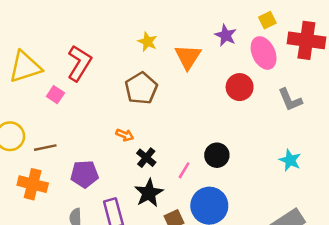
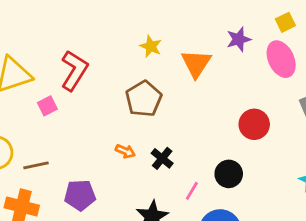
purple star: (226, 35) -> (239, 39), turned 30
red circle: (240, 87) -> (254, 124), moved
pink square: (55, 95) -> (47, 106), turned 30
black cross: (146, 158) -> (162, 158), moved

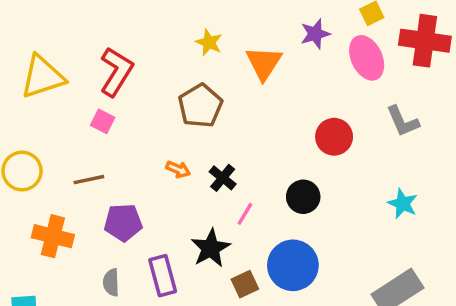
pink square: (47, 106) -> (103, 121), moved, turned -36
brown line: (36, 165) -> (89, 180), moved
pink line: (192, 191) -> (245, 214), moved

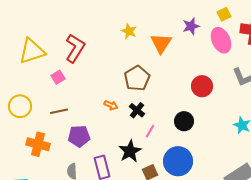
brown pentagon: (200, 106) -> (137, 78), moved
pink square: (103, 121) -> (58, 77), moved, turned 32

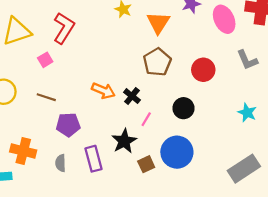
brown pentagon: (137, 78) -> (157, 62), moved
orange arrow: (111, 105) -> (103, 91), size x1.5
brown line: (59, 111) -> (46, 97), turned 30
orange cross: (38, 144) -> (23, 151), moved

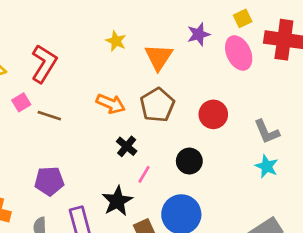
gray L-shape: (247, 60) -> (267, 132), moved
orange arrow: (103, 91) -> (111, 104), moved
brown line: (46, 97) -> (49, 116), moved

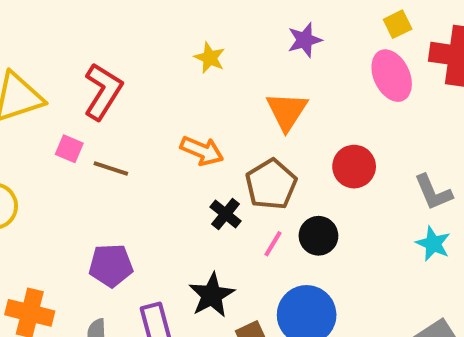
purple star: (199, 34) -> (305, 40), moved
orange triangle: (159, 57) -> (287, 111), moved
pink square: (21, 102) -> (69, 149), turned -36
brown pentagon: (157, 105) -> (271, 184), moved
pink line: (144, 174) -> (273, 244), moved

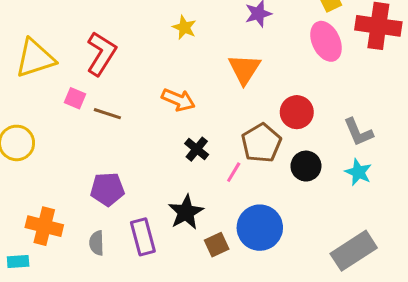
brown pentagon: (271, 184) -> (261, 143), moved
black circle: (318, 236) -> (306, 166), moved

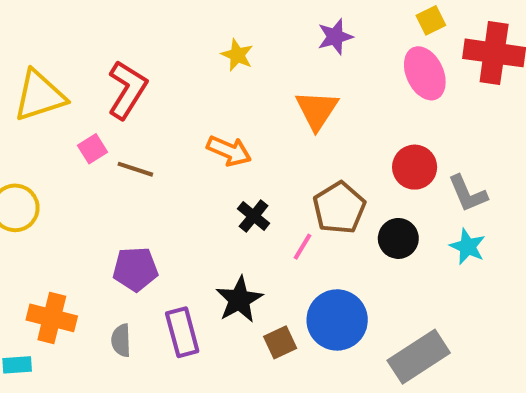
pink square: (75, 98) -> (93, 149), turned 35
red circle: (297, 112) -> (415, 167), moved
gray rectangle: (354, 251) -> (419, 357), moved

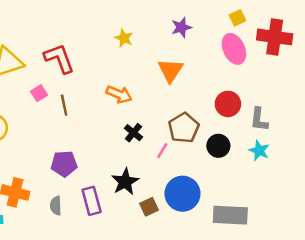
red L-shape: (127, 90) -> (59, 58), turned -52
brown line: (135, 169) -> (64, 105), turned 60
gray L-shape: (468, 194) -> (259, 119), turned 30
gray rectangle: (419, 357) -> (230, 215), turned 36

